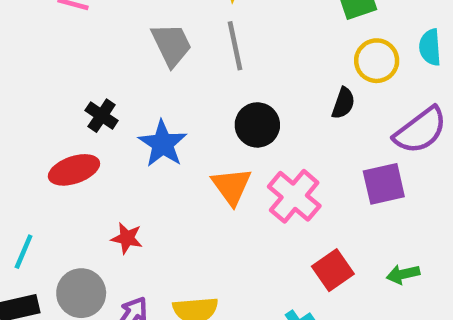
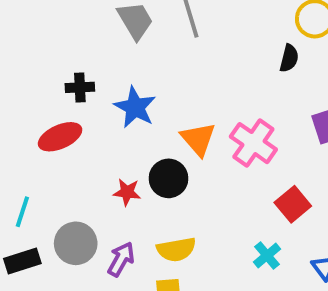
black cross: (102, 116) -> (80, 87), turned -32
black circle: (257, 125) -> (169, 178), moved
red star: (127, 238) -> (127, 192), moved

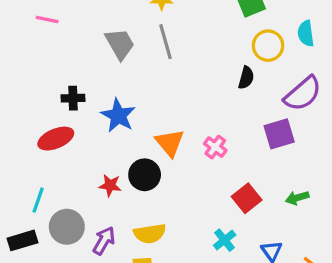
pink cross: (253, 143) -> (215, 147), size x0.6
cyan line: (22, 212) -> (38, 200), moved

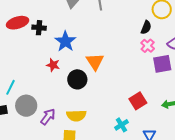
red ellipse: (56, 139) -> (18, 23), moved
pink cross: (215, 147) -> (148, 46), moved
red star: (110, 185) -> (53, 65), moved

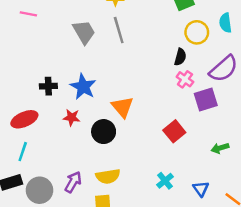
red ellipse: (18, 23) -> (24, 119), moved
black cross: (39, 28) -> (48, 86), moved
red square: (138, 101) -> (174, 131), moved
gray circle: (26, 106) -> (39, 190), moved

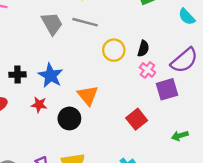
cyan semicircle: (225, 23) -> (187, 17), turned -36
gray line: (119, 30) -> (85, 22), turned -60
yellow circle: (197, 32) -> (114, 50), moved

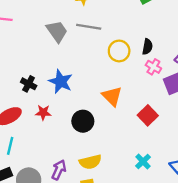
black cross: (18, 75) -> (29, 84), turned 35
orange triangle: (88, 95) -> (112, 96), moved
red star: (39, 105) -> (43, 113), moved

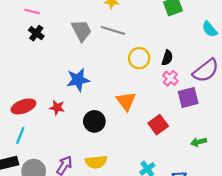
blue star: (61, 82) -> (78, 80), turned 30
black cross: (29, 84) -> (36, 33), moved

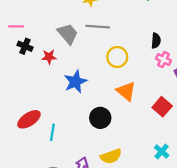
yellow circle: (139, 58) -> (117, 57), moved
red star: (57, 108) -> (49, 57), moved
cyan line: (20, 135) -> (52, 132), moved

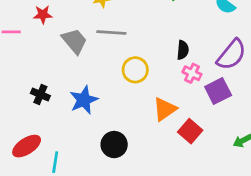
black cross: (25, 46) -> (40, 94), moved
red star: (49, 57) -> (43, 15), moved
orange triangle: (126, 91) -> (165, 109), moved, turned 45

